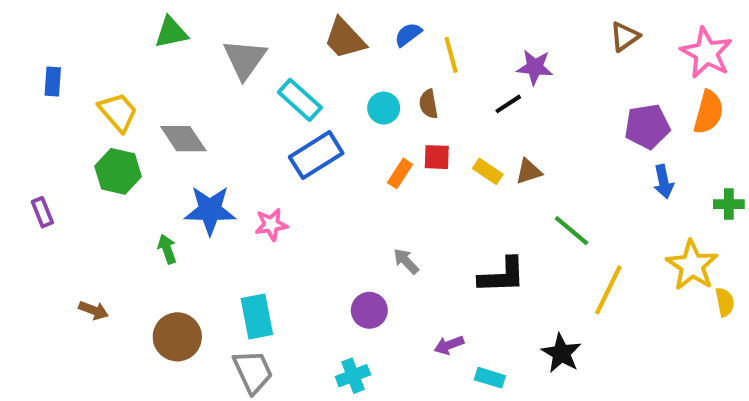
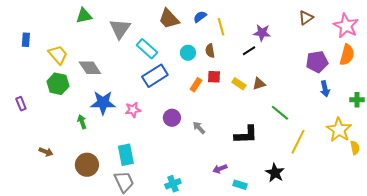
purple circle: (369, 310) -> (172, 118), moved

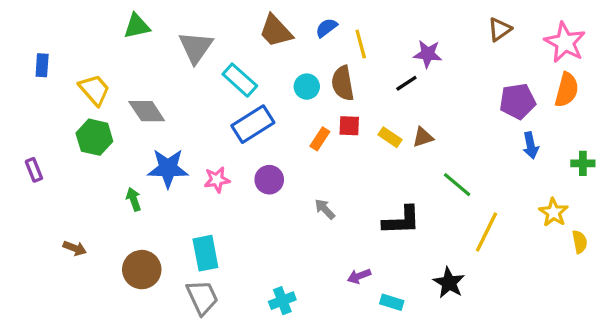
brown semicircle: (210, 51) -> (343, 83), size x1.5
purple circle: (172, 118) -> (269, 180), moved
yellow star: (339, 130) -> (554, 212), size x0.7

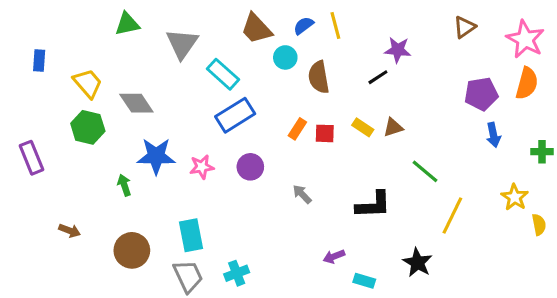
yellow line: (361, 44) -> (335, 26), moved
cyan circle: (307, 87) -> (285, 57), moved
red square: (349, 126) -> (325, 133), moved
purple rectangle: (34, 170) -> (32, 158), size x1.5
cyan cross: (282, 301) -> (237, 273), moved

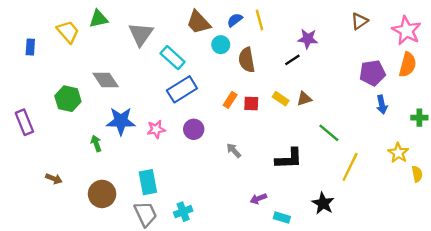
yellow trapezoid: (88, 83) -> (68, 32), moved

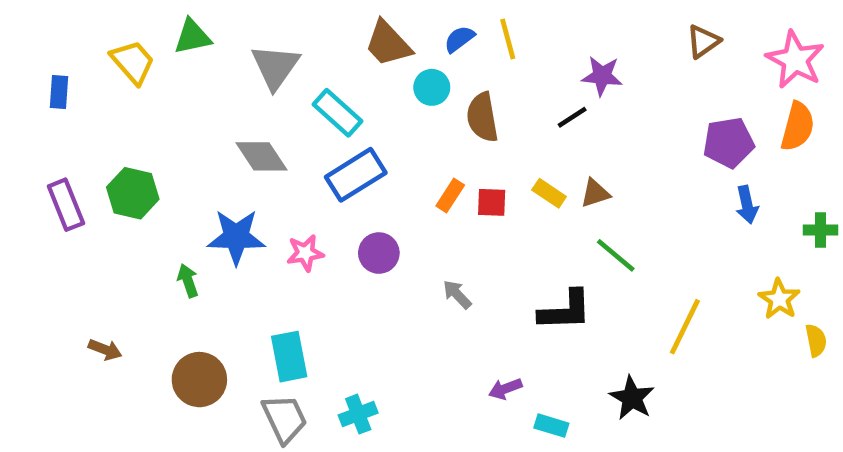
gray diamond: (106, 80) -> (262, 156), moved
purple rectangle: (24, 122) -> (66, 205), moved
green line: (329, 133) -> (616, 255), moved

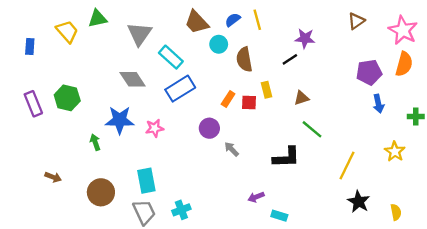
yellow rectangle: (549, 193) -> (267, 90), moved, turned 42
purple circle: (379, 253) -> (209, 128), moved
yellow semicircle: (816, 340) -> (396, 212), moved
black star: (632, 398) -> (359, 202), moved

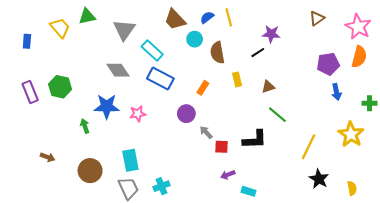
blue rectangle: (180, 89) -> (160, 78), turned 60
red square: (249, 103) -> (222, 147), moved
yellow star: (395, 152) -> (351, 134), size x1.4

